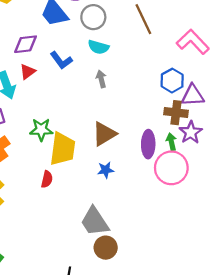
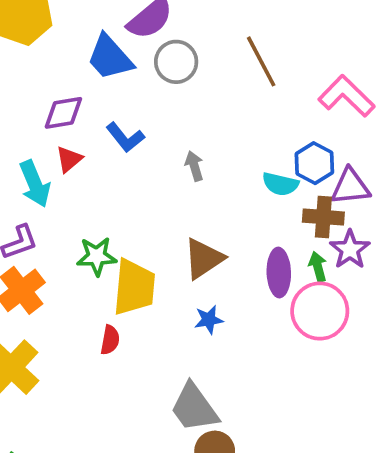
cyan semicircle: (98, 47) -> (280, 184), moved

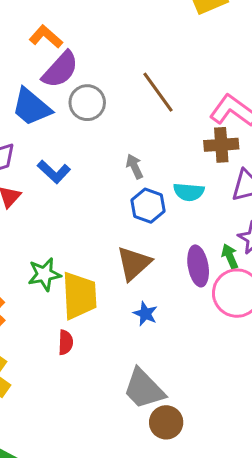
blue hexagon: (314, 163) -> (148, 206), moved
gray arrow: (194, 166) -> (135, 166), moved
brown cross: (323, 217) -> (221, 145), moved
blue star: (209, 320) -> (145, 314), turned -30

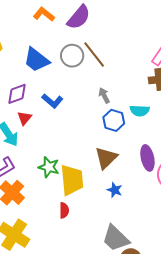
purple semicircle: (60, 70) -> (79, 17), moved
brown line: (158, 92) -> (94, 54), moved
green star: (44, 274) -> (49, 167), turned 30

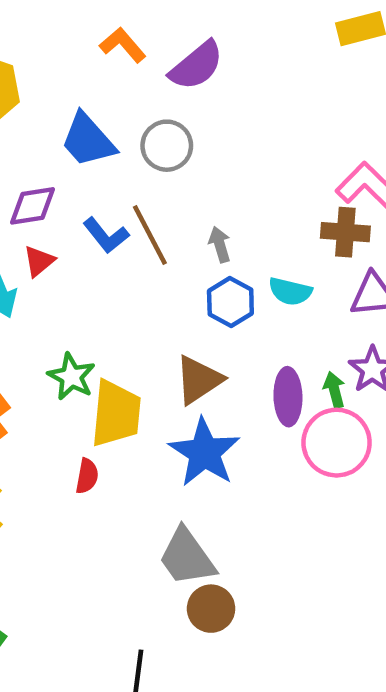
brown line: (94, 54) -> (150, 235), moved
blue star: (115, 190) -> (204, 452), size x2.0

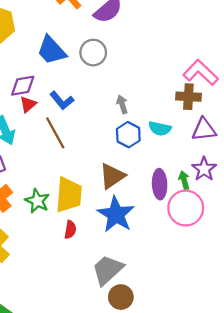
brown line: (150, 235) -> (55, 133), moved
red triangle: (39, 261) -> (28, 104), moved
green star: (71, 377) -> (37, 201), moved
red semicircle: (87, 476) -> (70, 230), moved
gray trapezoid: (187, 557) -> (108, 270), turned 84

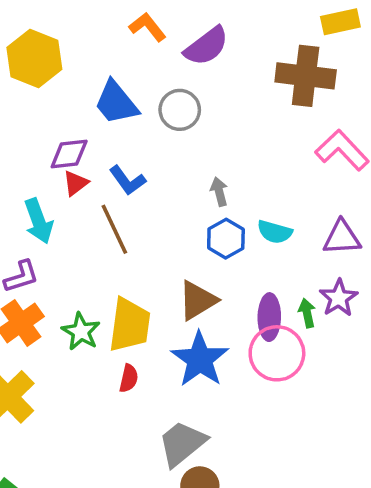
brown cross: (188, 97) -> (306, 76), moved, size x1.5
pink circle: (186, 208) -> (277, 353), moved

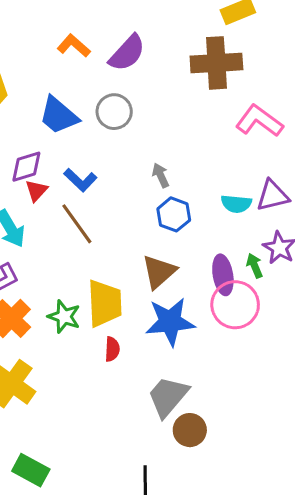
cyan semicircle: (275, 232) -> (236, 204), moved
blue star: (200, 359) -> (170, 322), turned -30

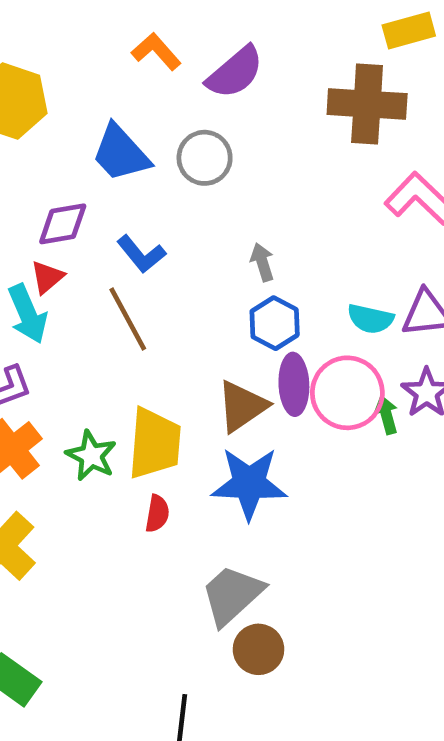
red triangle: (36, 190) -> (47, 277), moved
purple ellipse: (223, 275) -> (294, 384), moved
pink circle: (235, 305) -> (347, 393), moved

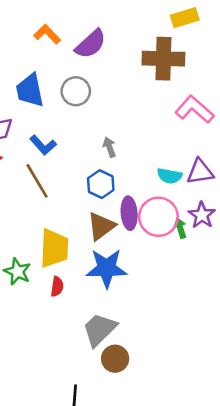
blue trapezoid: (121, 153) -> (30, 90), turned 33
blue hexagon: (275, 323) -> (101, 184), moved
green star: (91, 456) -> (17, 272), moved

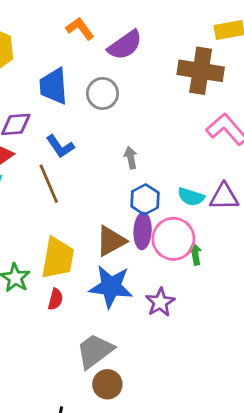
blue hexagon: (101, 184) -> (145, 199), moved
purple star: (202, 215) -> (160, 302), moved

